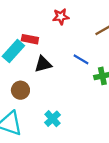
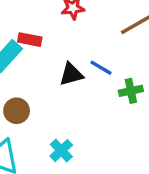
black triangle: (43, 64) -> (71, 74), moved

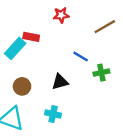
black triangle: (71, 74) -> (60, 82), moved
cyan cross: (61, 151) -> (53, 114), turned -35

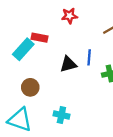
blue line: (81, 56) -> (89, 57), turned 63
black triangle: (60, 82) -> (68, 64), moved

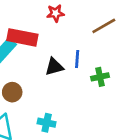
red rectangle: (39, 38) -> (22, 37), size x1.6

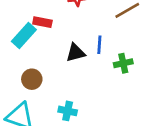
red rectangle: (22, 37) -> (42, 22), size x0.6

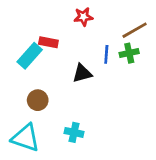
blue line: (99, 45) -> (106, 54), moved
green cross: (123, 63) -> (129, 53), moved

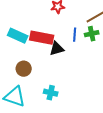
red rectangle: (48, 42) -> (42, 38), moved, size x1.6
cyan rectangle: (30, 56) -> (18, 36), turned 72

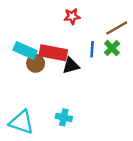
green cross: (92, 34) -> (112, 48), turned -32
brown circle: (24, 69) -> (36, 63), moved

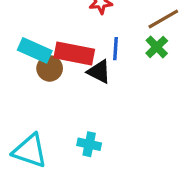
blue line: (92, 49) -> (116, 49), moved
black triangle: (71, 66) -> (99, 72), turned 42

